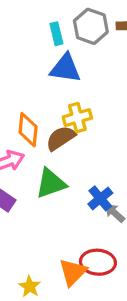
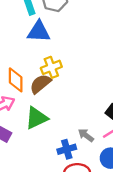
blue cross: (100, 198) -> (67, 149), moved, turned 30

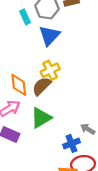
blue triangle: (39, 32) -> (49, 35), moved, turned -45

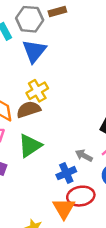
brown semicircle: (42, 86) -> (29, 109), turned 30

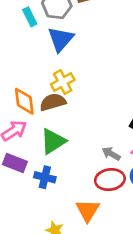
blue cross: (66, 173) -> (45, 177), moved, turned 36
red ellipse: (81, 196) -> (110, 180), moved

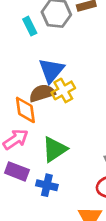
blue triangle: (61, 39) -> (51, 70), moved
brown semicircle: (53, 102) -> (42, 93), moved

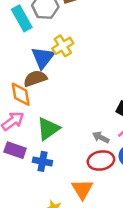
cyan rectangle: (30, 26) -> (22, 18), size x1.5
yellow cross: (63, 90) -> (63, 46), moved

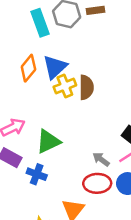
yellow cross: (63, 46) -> (65, 86), moved
brown semicircle: (35, 78) -> (86, 87), moved, turned 100
orange diamond: (21, 94) -> (28, 68), moved, turned 40

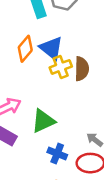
blue triangle: (55, 67) -> (51, 48), turned -40
blue cross: (37, 174) -> (57, 154), moved

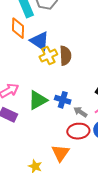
orange diamond: (25, 49) -> (18, 28), moved, turned -35
blue cross: (57, 154) -> (63, 100), moved

